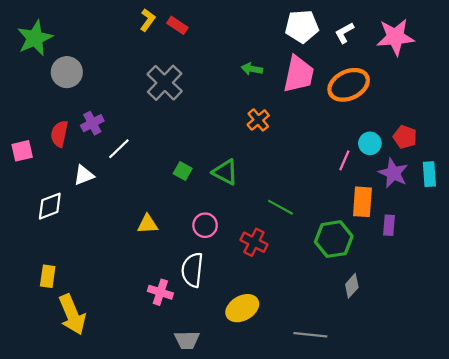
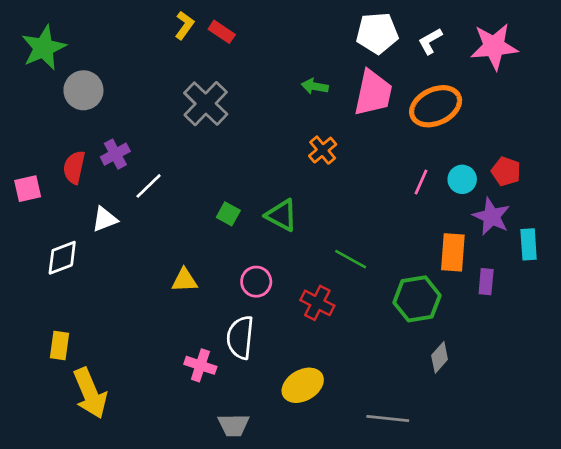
pink line: (344, 160) -> (421, 182), moved
cyan rectangle: (429, 174) -> (529, 244), moved

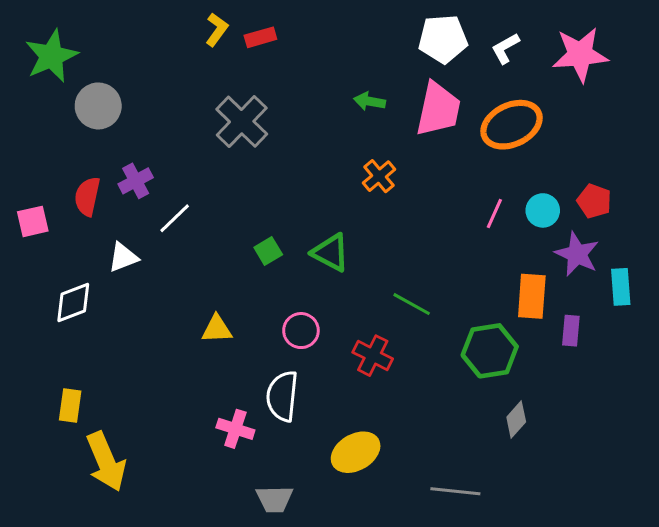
red rectangle: (222, 32) -> (260, 37), turned -50
green square: (228, 214) -> (268, 251), turned 30

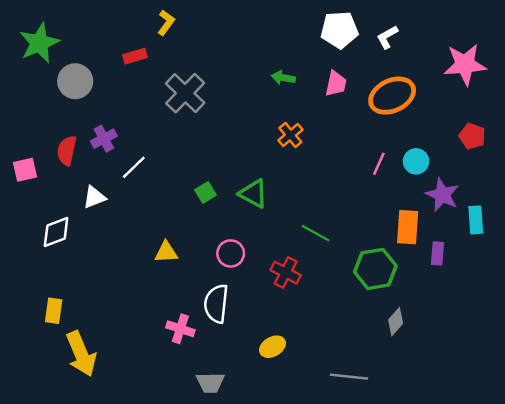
red rectangle: (260, 37) -> (135, 56), moved
pink star: (580, 54) -> (465, 64), moved
pink trapezoid: (438, 109) -> (336, 84), size x0.6
red pentagon: (594, 201) -> (472, 136), moved
yellow ellipse: (356, 452) -> (272, 347), size x0.7

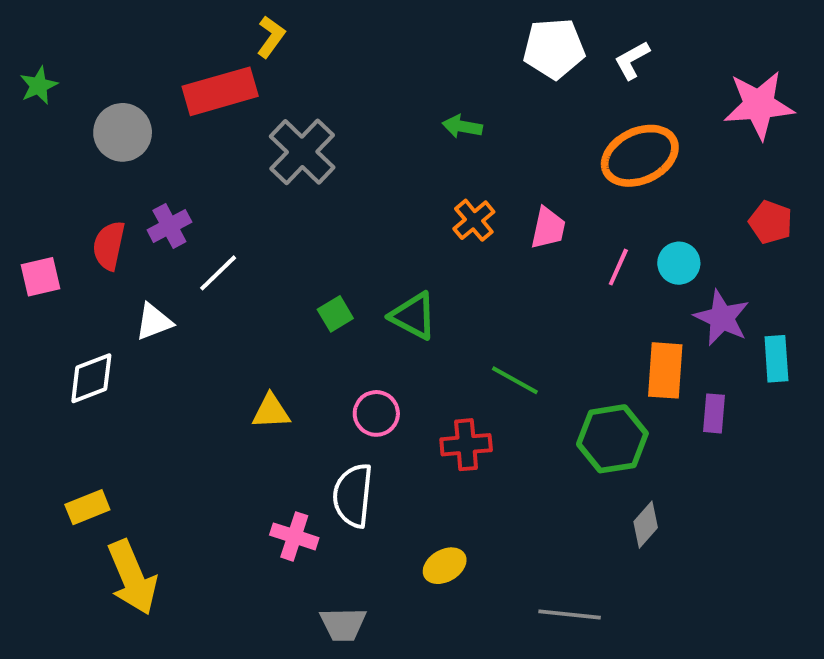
green star: (39, 43) -> (39, 86), moved, size x0.6
red rectangle: (135, 56) -> (220, 91), size x1.8
pink trapezoid: (336, 84) -> (548, 228), moved
red cross: (286, 273) -> (466, 445), turned -32
yellow rectangle: (54, 311) -> (87, 507), turned 60

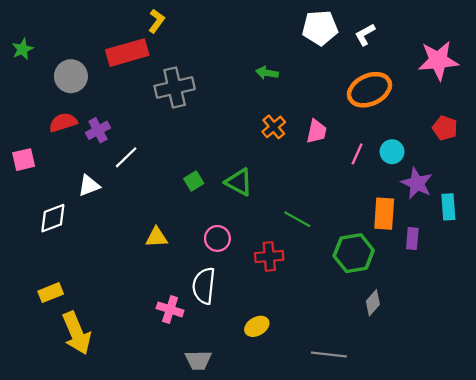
gray cross: (302, 152) -> (175, 87), turned 33
red semicircle: (109, 246) -> (63, 122), moved, turned 60

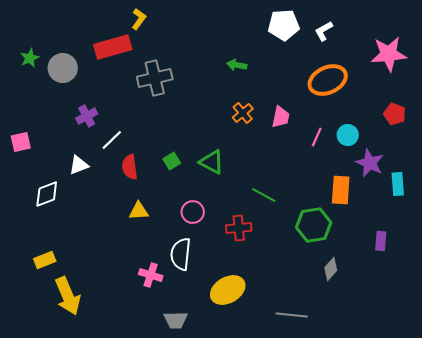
green star: (22, 49) -> (30, 58), moved
red semicircle: (63, 122) -> (130, 167), moved, turned -80
purple rectangle: (412, 238) -> (381, 241), moved
yellow ellipse: (257, 326) -> (228, 290), size x1.6

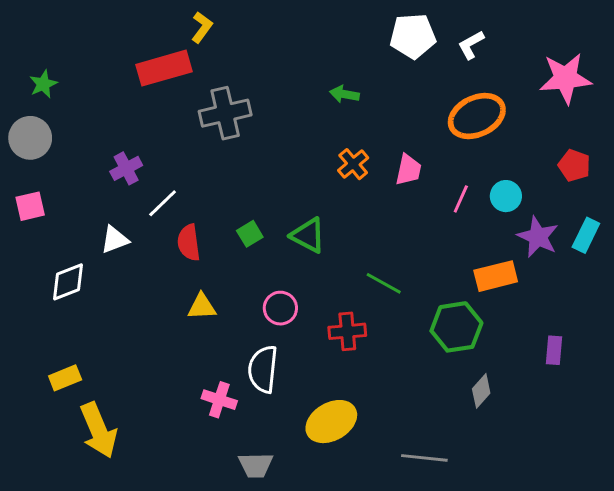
gray circle: (63, 68) -> (30, 138), moved
cyan rectangle: (398, 184) -> (586, 235), moved, turned 30
orange rectangle: (341, 190) -> (496, 276), turned 72

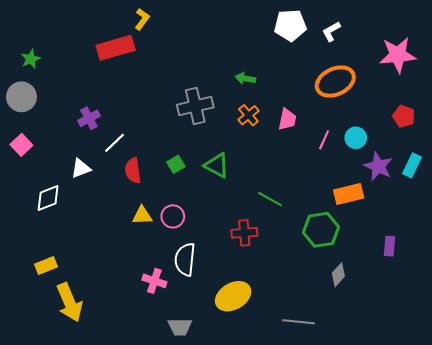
green arrow: (344, 94) -> (245, 78), moved
gray cross: (225, 113) -> (195, 106), moved
pink square: (30, 206) -> (21, 145), turned -30
pink circle: (280, 308) -> (173, 216), moved

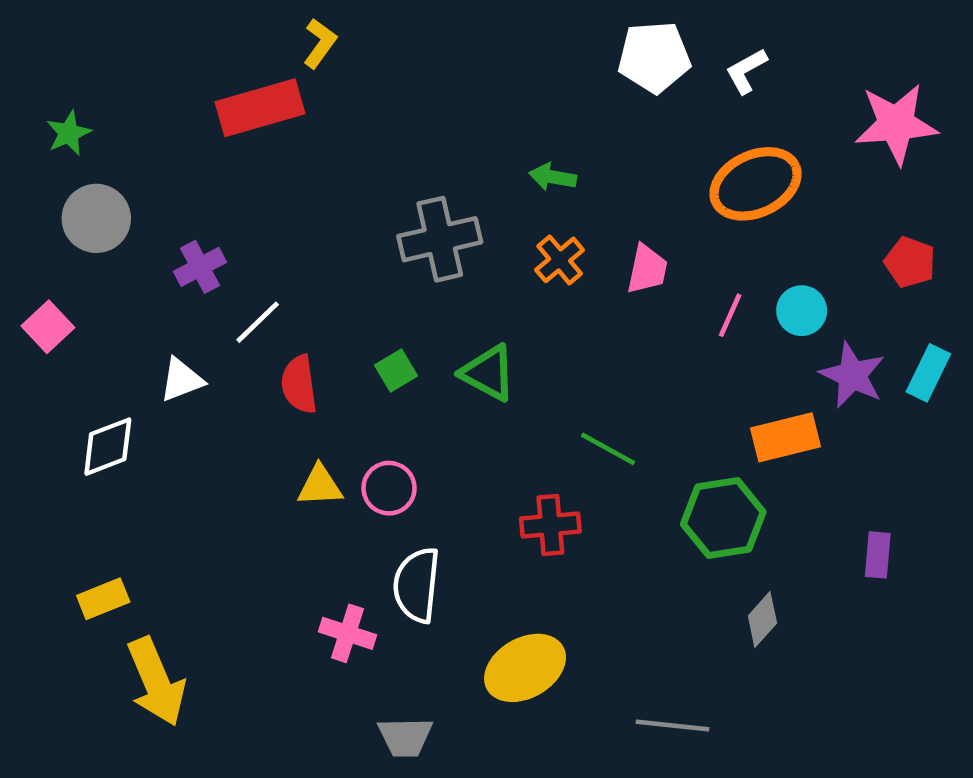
gray circle: (21, 97) -> (96, 218), moved

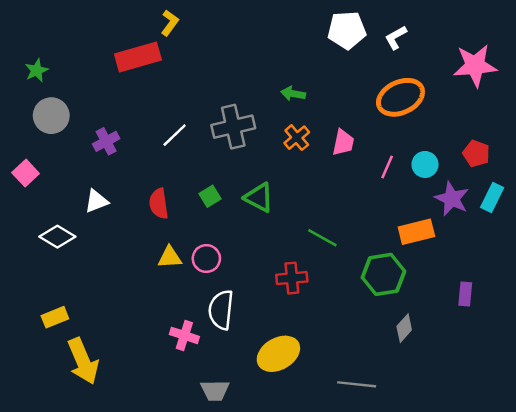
red pentagon: (910, 262) -> (476, 153), moved
white line: (258, 322) -> (175, 135), moved
white diamond: (108, 447) -> (57, 237), turned 52

